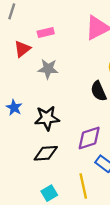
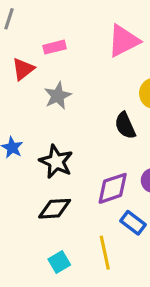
gray star: (48, 69) -> (58, 96), turned -30
black star: (47, 118) -> (56, 162), turned 30

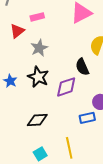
black star: (56, 162) -> (38, 77), moved
purple diamond: (113, 188) -> (66, 87), moved
blue rectangle: (133, 223) -> (87, 118), moved, turned -49

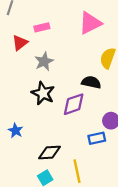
black semicircle: (82, 67) -> (91, 82), turned 126
blue star: (10, 81) -> (16, 131), moved
black diamond: (37, 120) -> (50, 153), moved

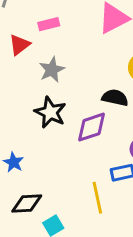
black diamond: (50, 153) -> (27, 204), moved
yellow line: (77, 171) -> (97, 198), moved

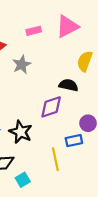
pink rectangle: (49, 24) -> (34, 31), moved
black star: (50, 112) -> (21, 132), moved

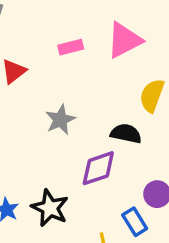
gray star: (22, 65) -> (60, 120), moved
blue rectangle: (74, 141) -> (135, 222), turned 70

